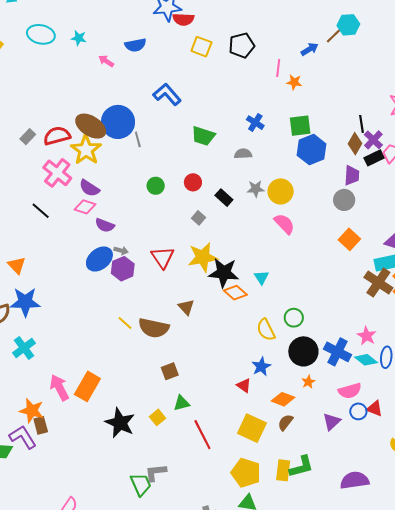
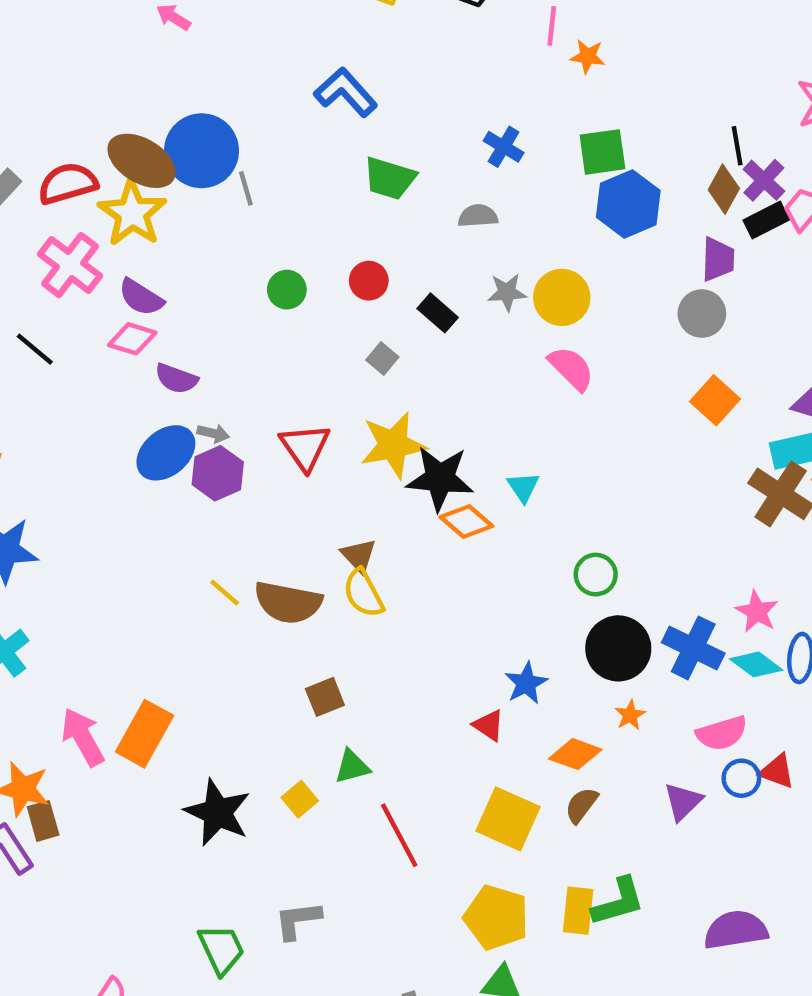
blue L-shape: (167, 94) -> (346, 92), moved
yellow semicircle: (266, 330) -> (363, 593), moved
green trapezoid: (141, 484) -> (221, 949), moved

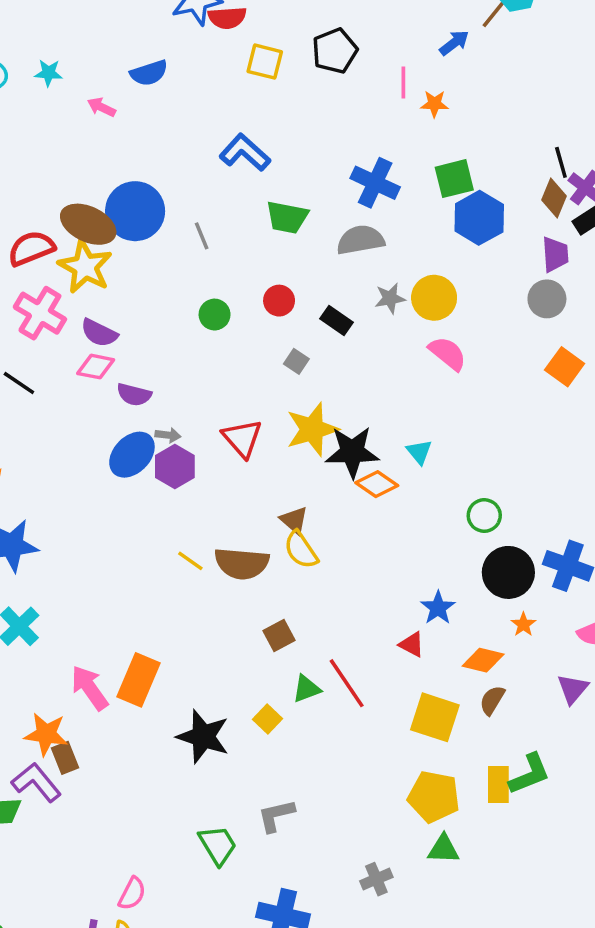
blue cross: (504, 147) -> (375, 183), size x1.5
gray line: (246, 188) -> (202, 236), moved
gray semicircle: (478, 216) -> (360, 240), size x1.5
red line: (399, 835) -> (347, 683), moved

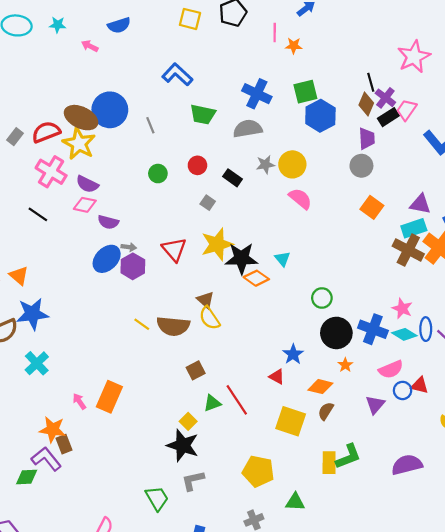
pink arrow: (90, 688) -> (79, 401), size x0.6
black star: (203, 736) -> (183, 445), moved
yellow pentagon: (434, 797) -> (258, 471), moved

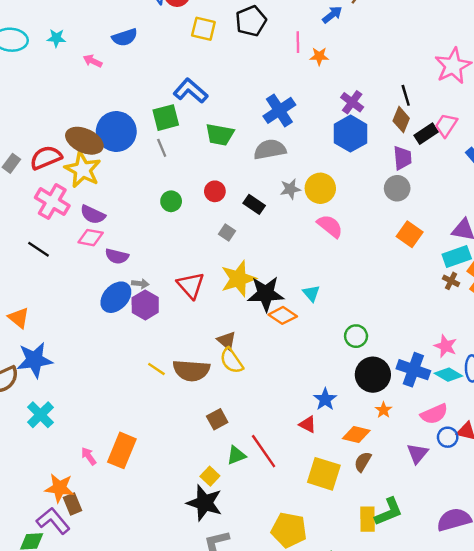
green square: (305, 92) -> (166, 118), moved
blue cross: (257, 94) -> (279, 110), turned 32
purple cross: (385, 98) -> (352, 102), moved
brown cross: (408, 250) -> (451, 281), size x0.5

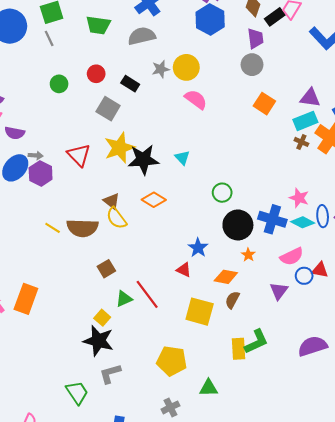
gray square: (227, 233) -> (108, 109), size x1.6
orange diamond: (283, 315) -> (154, 200), moved

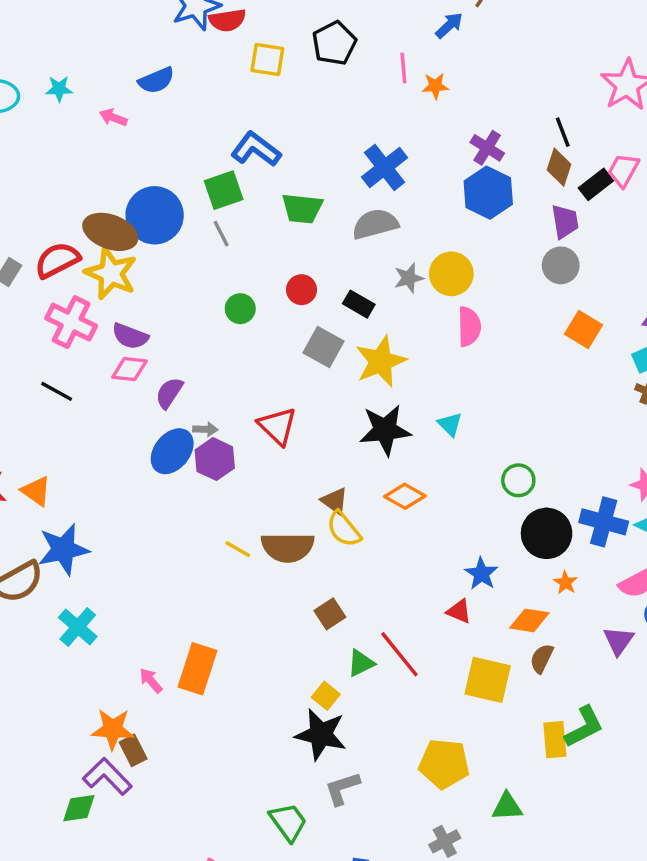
pink semicircle: (196, 99) -> (469, 327), turned 55
purple semicircle: (15, 133) -> (169, 393), turned 114
yellow star: (119, 148) -> (381, 361), moved

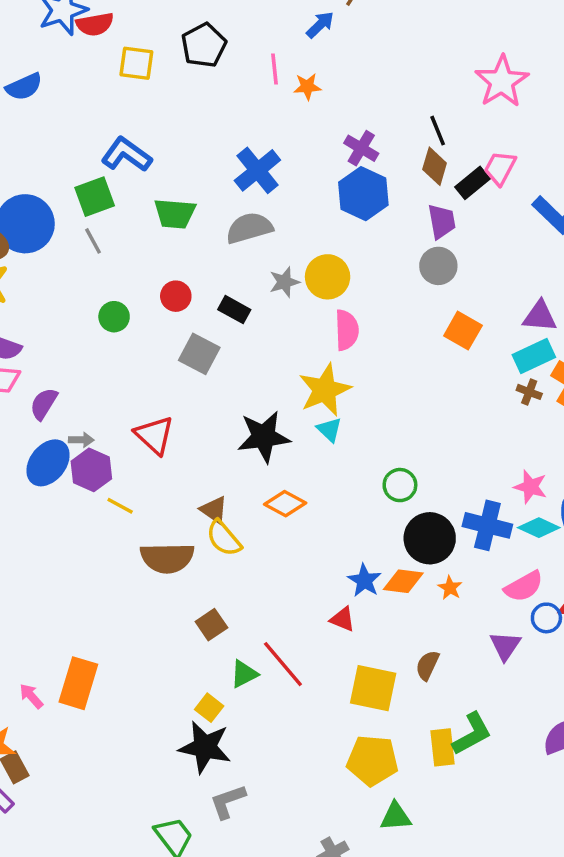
yellow star: (381, 361) -> (325, 390), moved
yellow line: (238, 549) -> (120, 506), moved
orange diamond: (529, 620) -> (403, 581), moved
yellow pentagon: (444, 764) -> (372, 760), moved

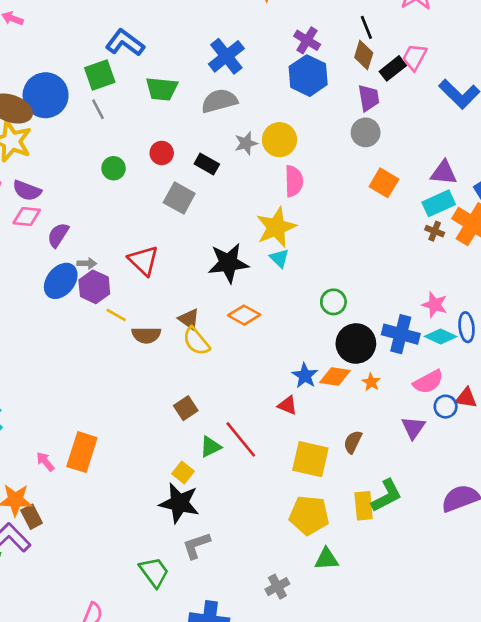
brown semicircle: (167, 558) -> (146, 335), moved, size x0.7

